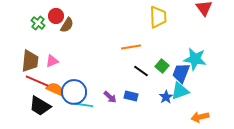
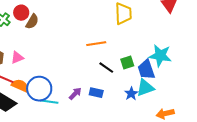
green square: (162, 66) -> (127, 63), turned 32
blue trapezoid: (181, 73) -> (146, 70), turned -40
purple arrow: (110, 97) -> (75, 94), turned -88

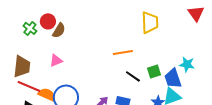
cyan star: (160, 56) -> (187, 64), size x0.7
pink triangle: (17, 58) -> (56, 60), moved

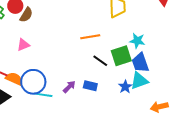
cyan star: (187, 64) -> (137, 41), moved
green square: (154, 71) -> (121, 56), size x1.5

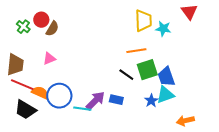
orange line: (90, 37) -> (136, 51), moved
cyan star: (137, 41) -> (163, 29), moved
purple arrow: (69, 87) -> (95, 101), size x1.5
cyan line: (43, 95) -> (82, 109), moved

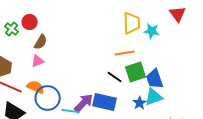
brown semicircle: (52, 29) -> (41, 42), moved
orange semicircle: (40, 93) -> (36, 87), moved
blue rectangle: (116, 100) -> (105, 102), size x1.6

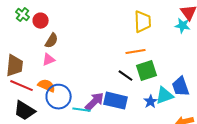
green cross: (12, 29) -> (23, 15), moved
cyan star: (152, 31) -> (183, 26), moved
blue trapezoid: (155, 79) -> (181, 87), moved

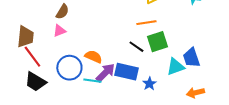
red line: (22, 86) -> (32, 57), turned 30
orange semicircle: (47, 86) -> (93, 57), moved
blue star: (151, 102) -> (149, 84), moved

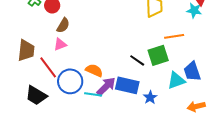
orange line: (146, 23) -> (174, 36), moved
red line: (32, 57) -> (48, 67), moved

